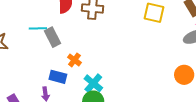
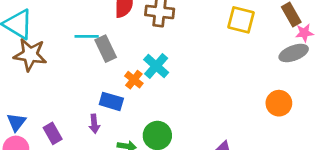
cyan cross: (93, 83) -> (156, 66), moved

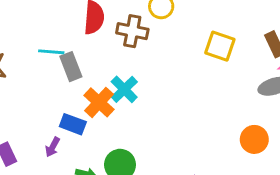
orange cross: (134, 80) -> (99, 102), size x1.5
purple arrow: (94, 124) -> (53, 147), turned 30

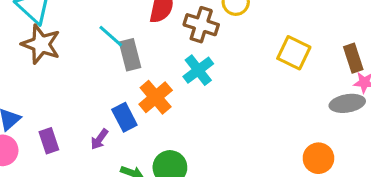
cyan line: (51, 52) -> (111, 36), turned 30
cyan cross: (124, 89) -> (198, 70), moved
blue rectangle: (73, 124) -> (124, 117), turned 35

